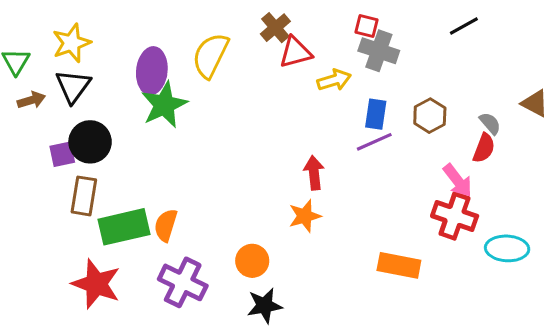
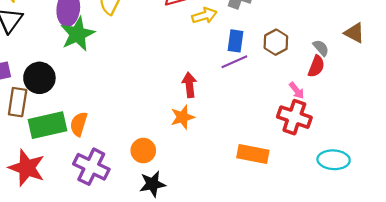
black circle: (90, 142) -> (39, 78), moved
pink arrow: (458, 180) -> (297, 91), size x0.7
cyan ellipse: (507, 248) -> (334, 160), moved

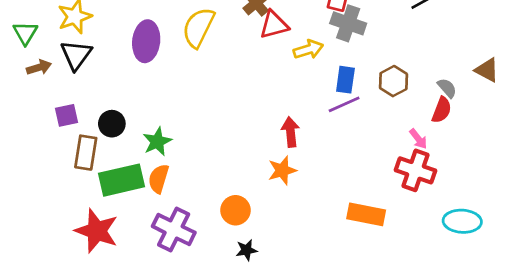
green star: (78, 34) -> (157, 142), moved, size x0.7
black circle: (39, 78) -> (112, 124), size x0.7
black star: (152, 184) -> (246, 250), size x0.7

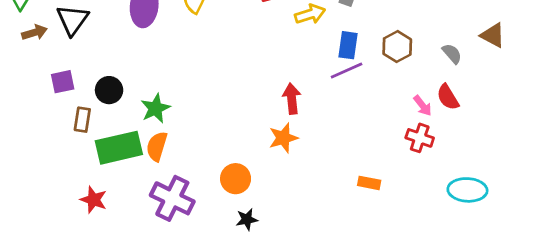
red semicircle: (442, 110) -> (448, 97), moved, turned 128
brown rectangle: (86, 153) -> (82, 120), size x0.7
red cross: (416, 170) -> (420, 138), size x0.7
orange rectangle: (366, 214) -> (369, 183), size x0.6
red star: (97, 231) -> (94, 200), size x0.6

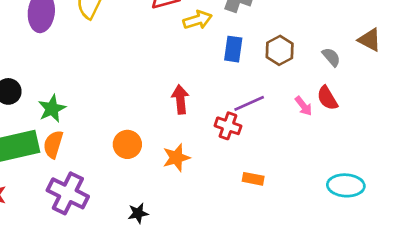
purple line: (347, 70) -> (249, 103), moved
orange star: (283, 138) -> (176, 158), moved
red cross: (420, 138) -> (228, 126), moved
orange circle: (236, 179) -> (127, 144), moved

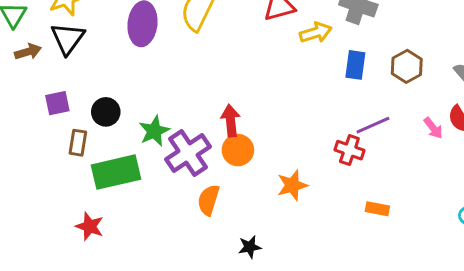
red arrow: (180, 99) -> (231, 121), moved
orange semicircle: (53, 144) -> (209, 200), moved
orange circle: (127, 144) -> (238, 150), moved
purple cross: (68, 193) -> (188, 153), moved, turned 30

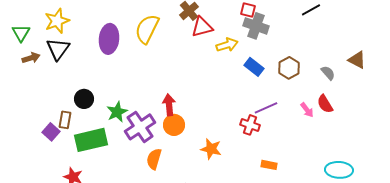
blue rectangle: (355, 65) -> (254, 67), turned -60
purple square: (57, 103) -> (51, 132), moved, turned -36
orange star: (292, 185) -> (211, 149), turned 30

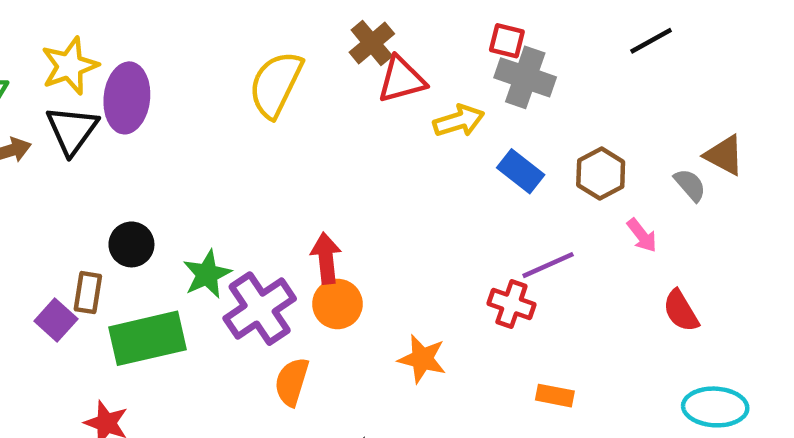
purple ellipse: (109, 39) -> (127, 98), moved
brown triangle: (357, 60) -> (724, 155), moved
red semicircle: (325, 104) -> (681, 311), moved
pink arrow: (307, 110) -> (642, 235), moved

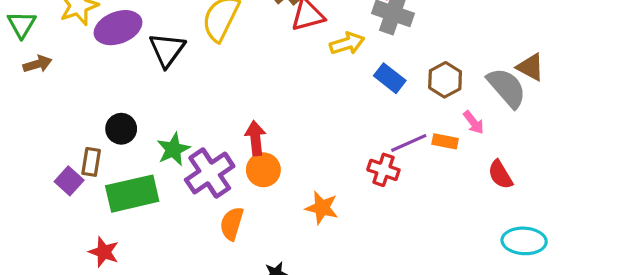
purple ellipse: (127, 98) -> (118, 28), turned 63
black triangle: (72, 130) -> (167, 50), moved
gray semicircle: (690, 185) -> (507, 88), size x1.8
orange rectangle: (555, 396) -> (445, 141), moved

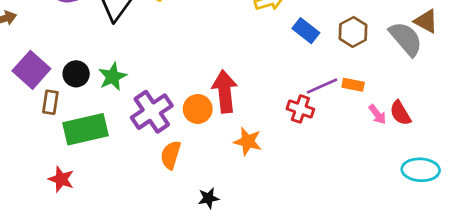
pink arrow: (473, 122) -> (377, 114), moved
red arrow: (255, 138) -> (225, 91), moved, size x1.4
green star: (173, 149) -> (113, 77), moved
purple square: (69, 181) -> (31, 70), moved, size x1.5

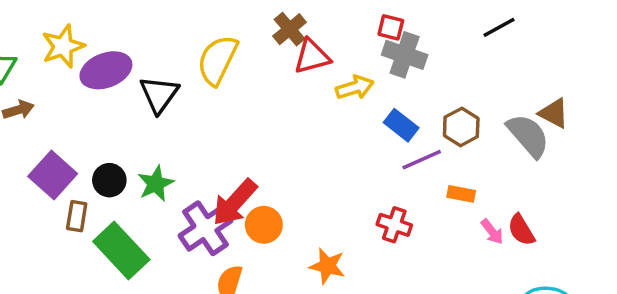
purple line: (322, 86) -> (422, 160), moved
red arrow: (225, 91) -> (235, 202), moved, turned -132
green rectangle: (86, 129) -> (121, 251), turned 60

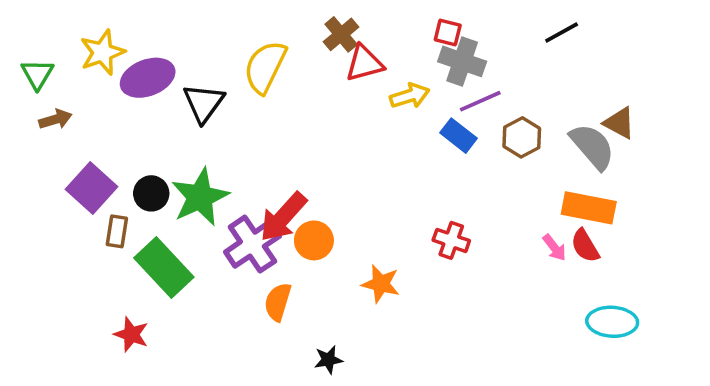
purple line: (422, 160) -> (480, 101), moved
green star: (156, 184) -> (200, 197), size x1.5
orange rectangle: (461, 194) -> (589, 208), moved, size x1.8

